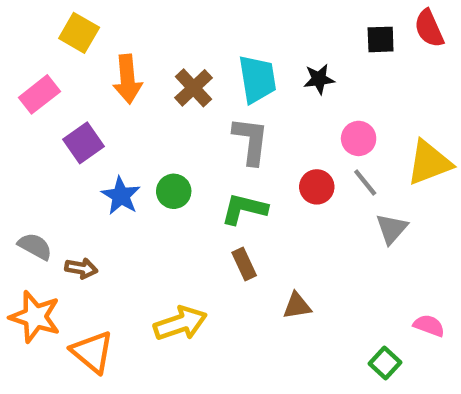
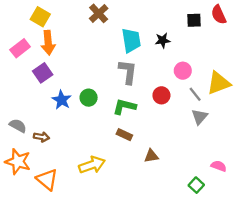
orange arrow: (127, 79) -> (48, 43), moved
brown cross: (194, 88) -> (99, 13), moved
gray line: (365, 182) -> (195, 94), moved
brown rectangle: (244, 264) -> (124, 135), turned -40

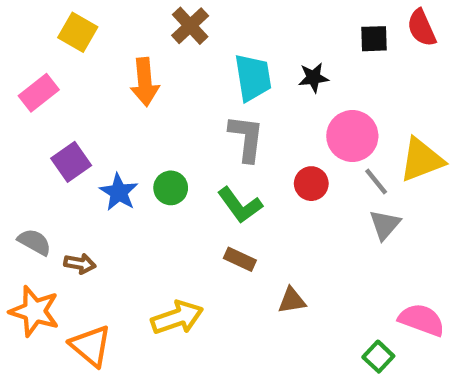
orange arrow: (48, 43) -> (145, 82), moved
pink circle: (183, 71) -> (352, 136), size x1.5
purple square: (43, 73) -> (71, 162), moved
green L-shape: (124, 107) -> (240, 205), turned -140
pink semicircle: (219, 166) -> (422, 320), size x1.5

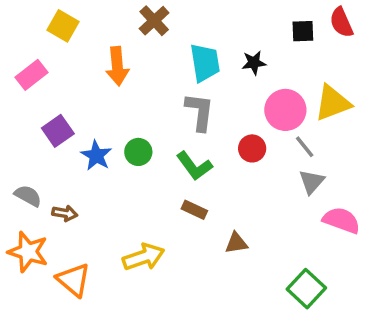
yellow triangle: (422, 160) -> (333, 103), moved
pink semicircle: (422, 320) -> (341, 220), moved
green square: (378, 357) -> (306, 289), size x1.5

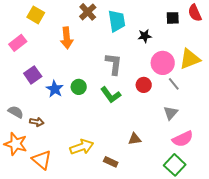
cyan trapezoid: (205, 63) -> (117, 21), moved
gray triangle: (312, 182) -> (171, 113), moved
brown rectangle: (194, 210) -> (111, 162), moved
pink semicircle: (341, 220) -> (183, 139), moved, turned 135

